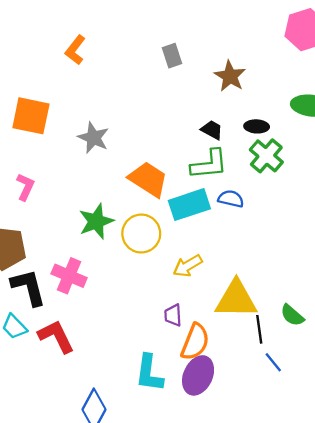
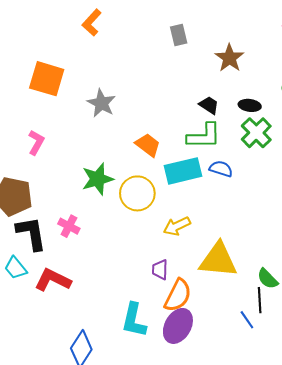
orange trapezoid: (148, 179) -> (148, 145), size x0.7
pink cross: (69, 276) -> (69, 226), size x0.7
black line: (259, 329) -> (260, 300), moved
red L-shape: (56, 336) -> (53, 280), turned -42

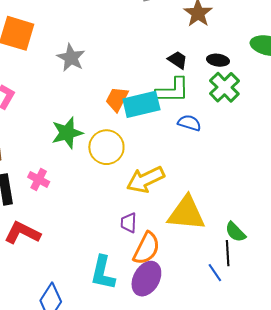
orange trapezoid: (148, 145) -> (117, 99), turned -100
cyan rectangle: (183, 171) -> (141, 104), moved
yellow arrow: (177, 226) -> (146, 180), size x1.4

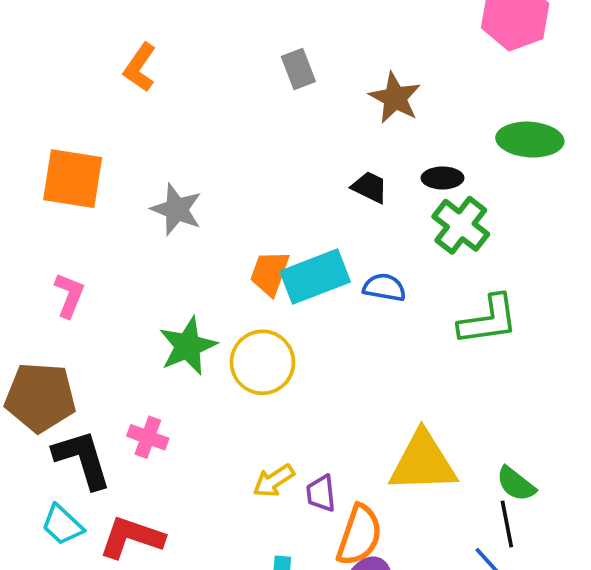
green L-shape: (173, 90) -> (488, 320), moved
blue semicircle: (189, 123) -> (384, 287), moved
yellow arrow: (146, 180) -> (274, 481), moved, size x0.6

